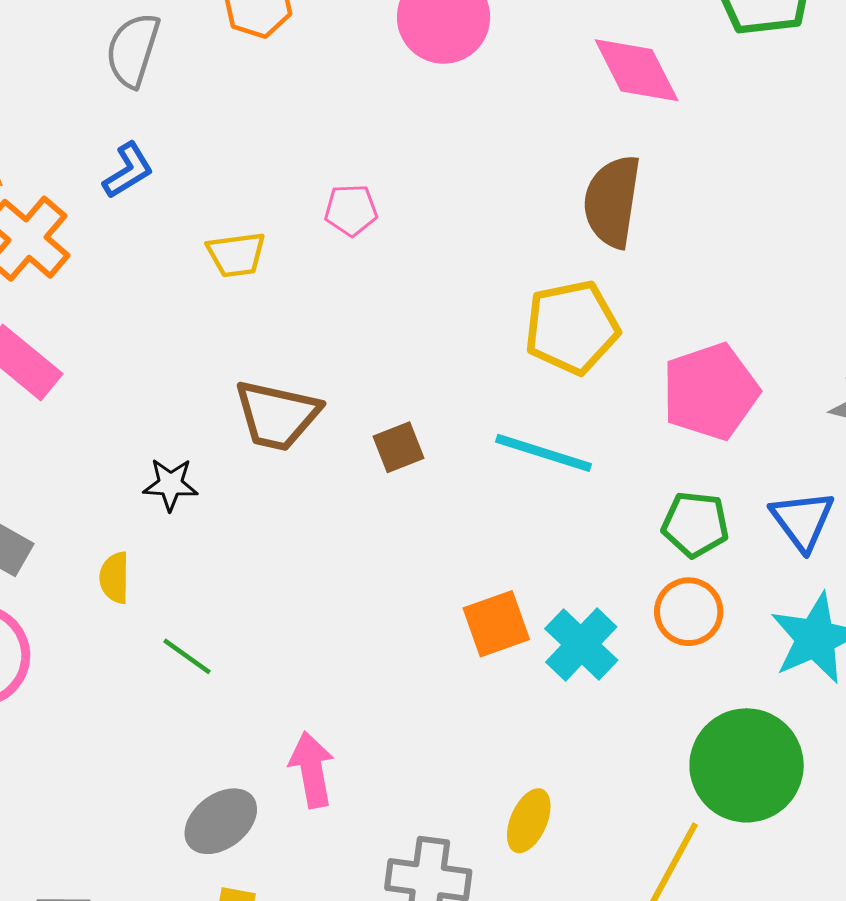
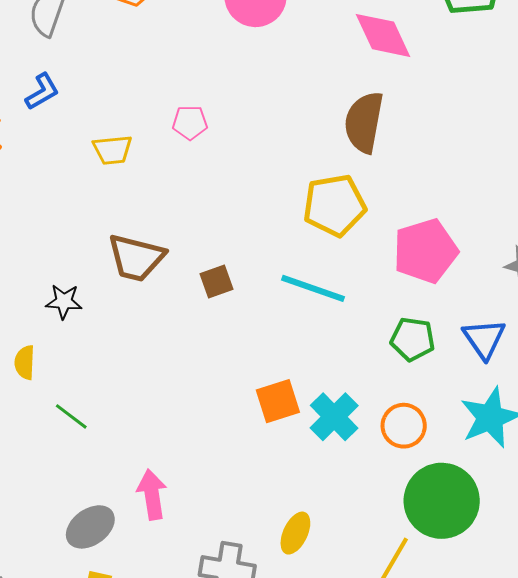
orange circle: (689, 612) -> (404, 426), moved

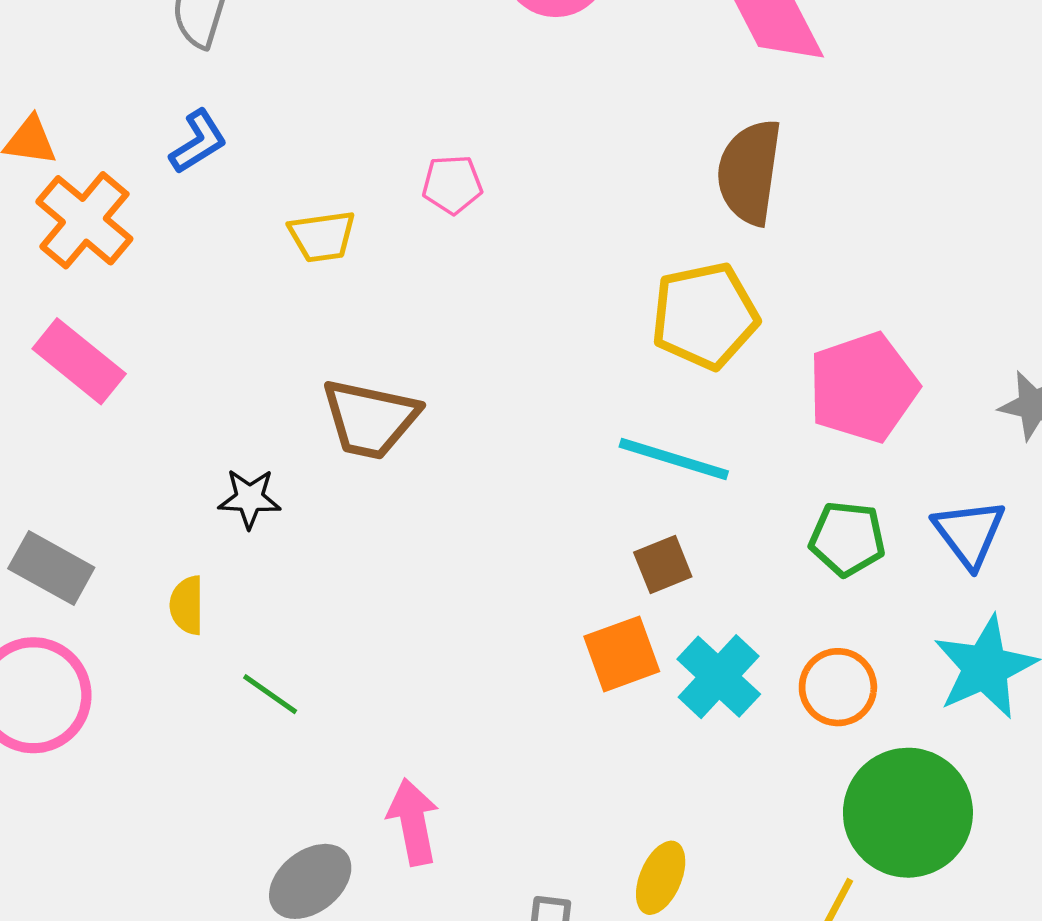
brown square: (217, 282) -> (663, 564), moved

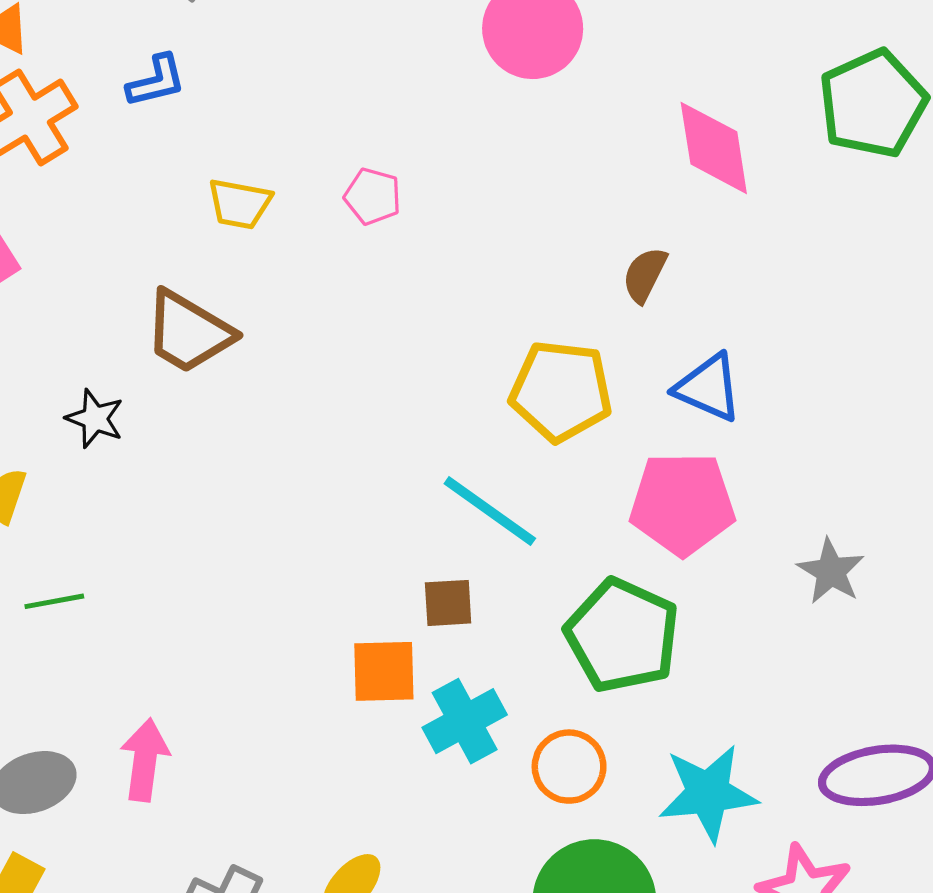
brown semicircle: (749, 172) -> (645, 275), size x0.6
brown trapezoid: (370, 419) -> (188, 332), moved
blue triangle: (969, 533) -> (708, 388), moved, turned -48
green pentagon: (847, 539) -> (622, 635), size x1.6
green line: (270, 694) -> (54, 601), turned -64

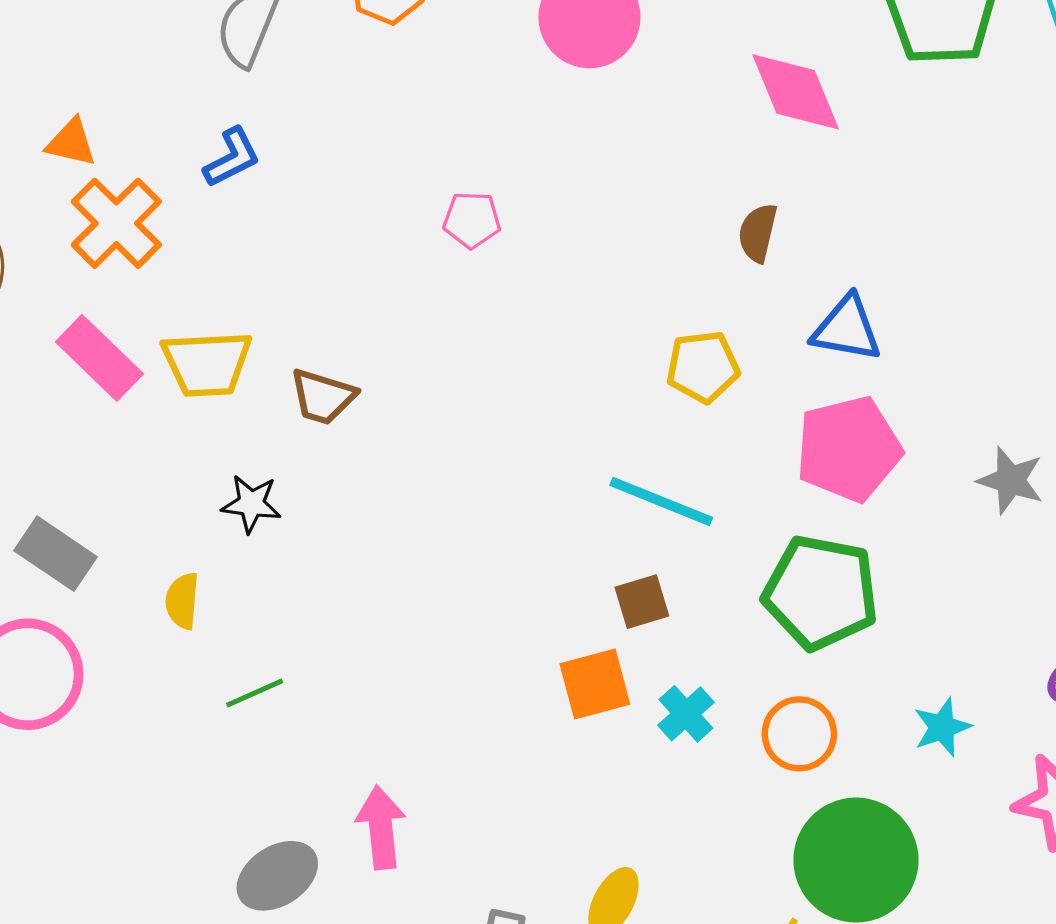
yellow trapezoid: (240, 204) -> (207, 364), moved, size x1.4
brown trapezoid: (188, 332) -> (323, 397), size x0.7
yellow pentagon: (561, 391) -> (703, 367), size x0.7
cyan cross: (465, 721) -> (686, 714), size x0.7
cyan star: (708, 793) -> (942, 727), size x0.6

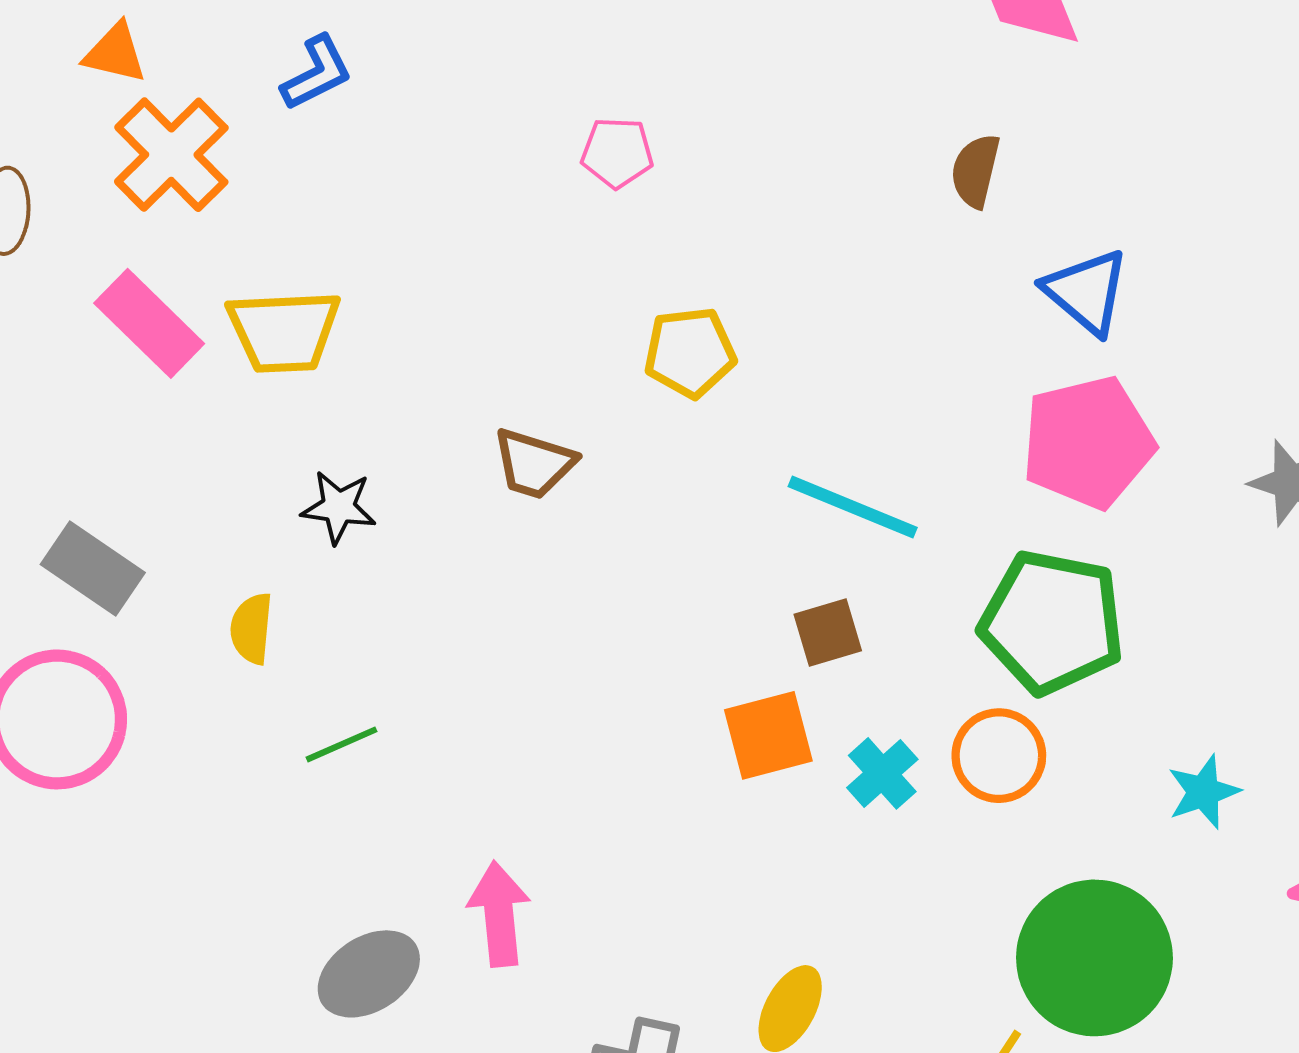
blue triangle: (847, 329) -> (1086, 292), turned 30
yellow pentagon: (703, 367) -> (690, 352), moved
brown trapezoid: (323, 397) -> (534, 464), moved
orange circle: (799, 734) -> (999, 756), moved

